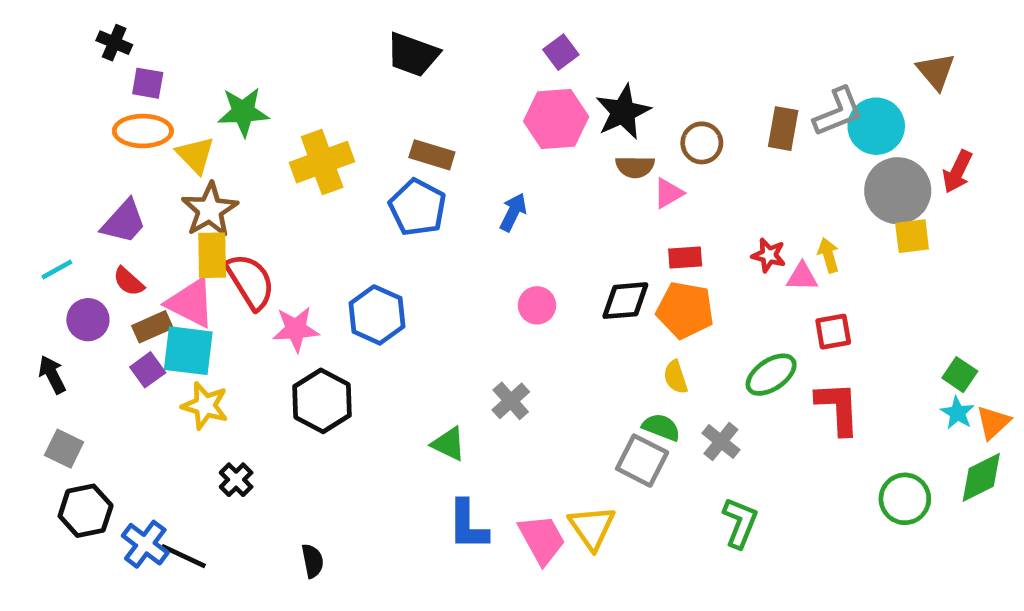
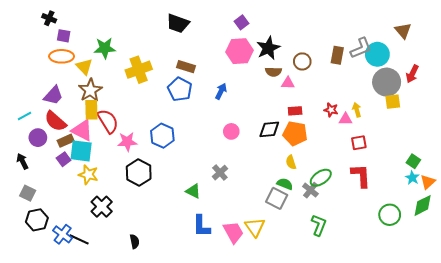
pink triangle: (668, 193) -> (288, 83), turned 32
red semicircle: (129, 281) -> (55, 121), size x1.6
green ellipse: (771, 375) -> (321, 178), moved
black cross: (236, 480) -> (102, 207), size x1.5

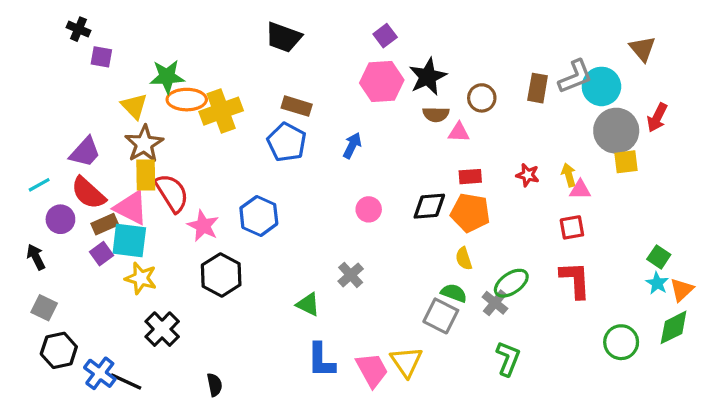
orange ellipse: (62, 56) -> (187, 100), moved
pink triangle: (345, 119) -> (580, 190), moved
pink star: (127, 142) -> (203, 226), turned 30

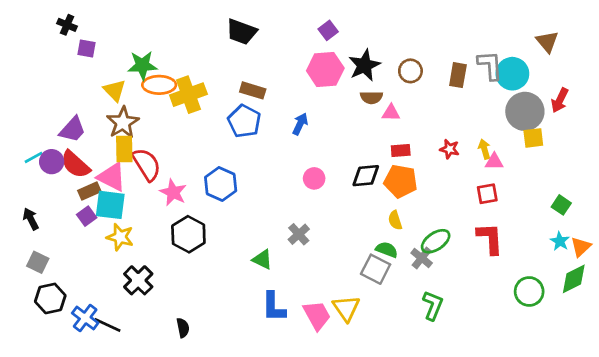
gray L-shape: (575, 77) -> (490, 65), turned -72
brown circle: (482, 98) -> (410, 71), moved
purple circle: (60, 219) -> (52, 162), moved
green square: (659, 257) -> (561, 205), moved

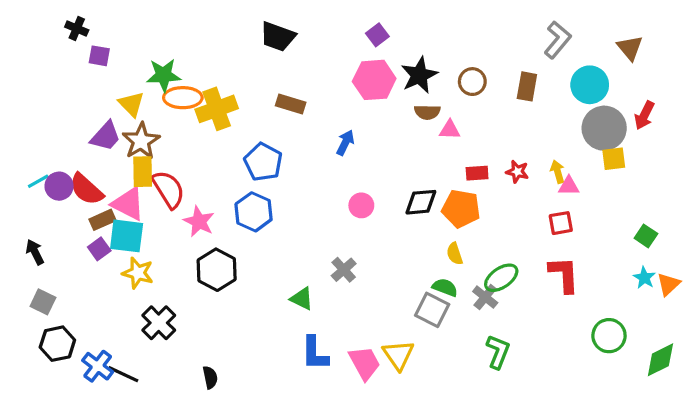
gray L-shape: (490, 65) -> (558, 40), moved, turned 44
blue pentagon: (244, 121) -> (263, 162), moved
purple trapezoid: (73, 130) -> (106, 136), moved
red rectangle: (401, 150) -> (477, 173), moved
green diamond: (574, 279) -> (660, 360), moved

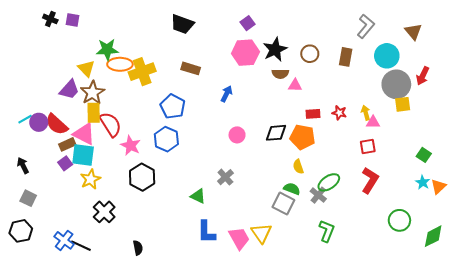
purple square: (99, 56) -> (73, 20), moved
yellow star: (138, 273) -> (90, 179), turned 30
red L-shape: (564, 275) -> (370, 180), turned 35
black hexagon: (57, 344) -> (21, 231), moved

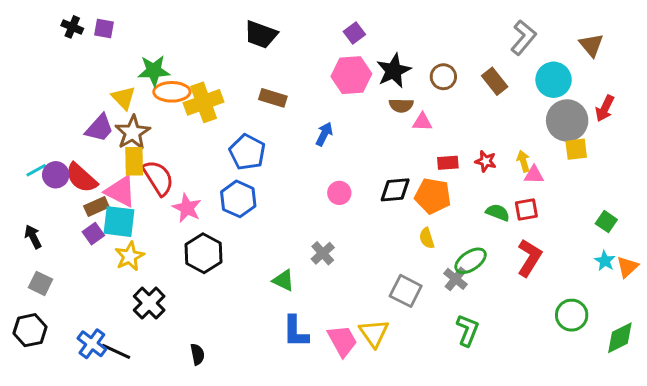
brown rectangle: (346, 57) -> (495, 81), turned -48
green semicircle: (292, 189) -> (498, 213), moved

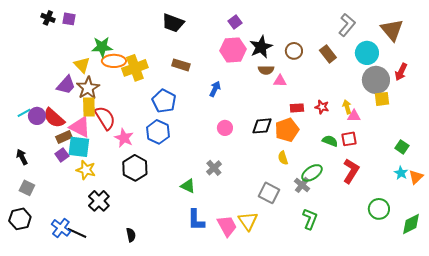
brown triangle: (591, 45) -> (392, 30), size x1.4
orange pentagon: (433, 196) -> (287, 130), turned -30
yellow star: (130, 256) -> (86, 170), turned -30

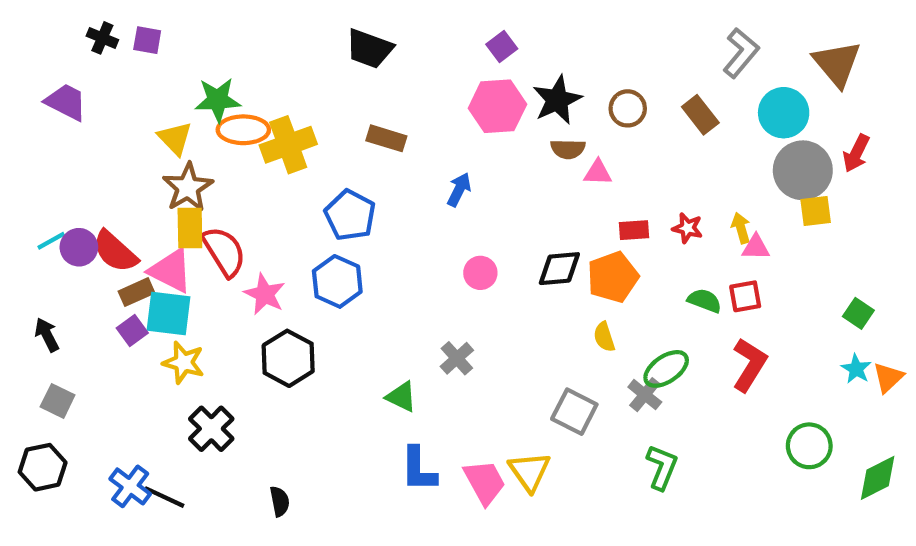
purple trapezoid: (66, 85) -> (66, 102), moved, turned -105

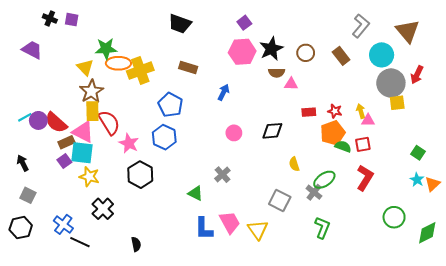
orange pentagon: (613, 277) -> (333, 133), moved
pink trapezoid: (485, 482) -> (230, 222), moved
blue cross: (130, 486) -> (63, 224), moved

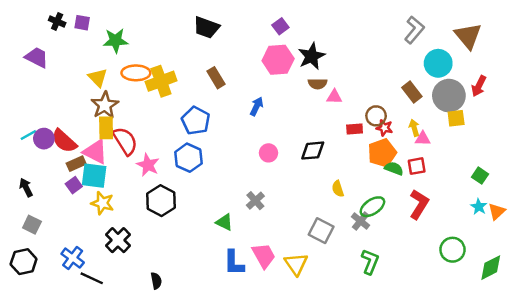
green star: (106, 49) -> (116, 41), moved
brown circle: (306, 53) -> (376, 116), moved
brown rectangle: (341, 56) -> (412, 92), moved
brown rectangle: (188, 67) -> (216, 78), turned 42

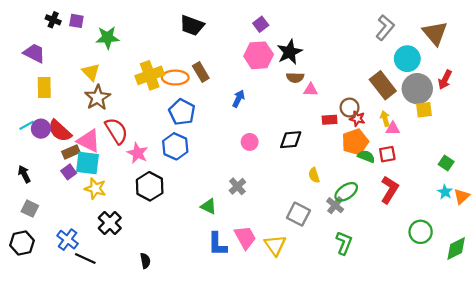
orange ellipse: (136, 73) -> (175, 78), moved
brown rectangle: (412, 92) -> (383, 85), size x1.4
yellow rectangle: (106, 128) -> (44, 88), moved

